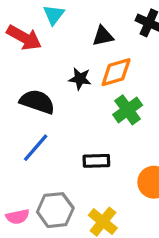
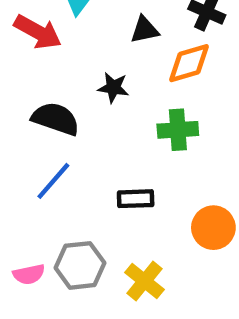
orange diamond: (116, 72) -> (189, 63), moved
green cross: (128, 110) -> (178, 130), turned 32

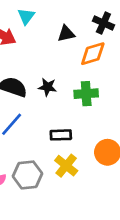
black star: (113, 88) -> (47, 87), moved
yellow cross: (145, 281) -> (66, 166), moved

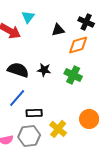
green cross: (86, 94) -> (73, 75), turned 30
black rectangle: (61, 135) -> (34, 113), moved

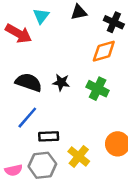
black triangle: (58, 30) -> (79, 12), moved

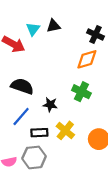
black triangle: (79, 12) -> (53, 26), moved
black star: (61, 82) -> (50, 105), moved
yellow cross: (79, 156) -> (65, 130), moved

